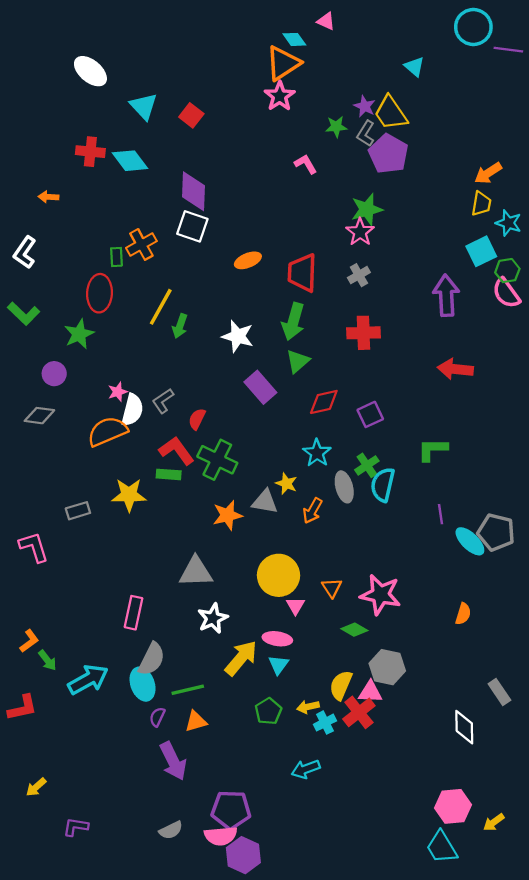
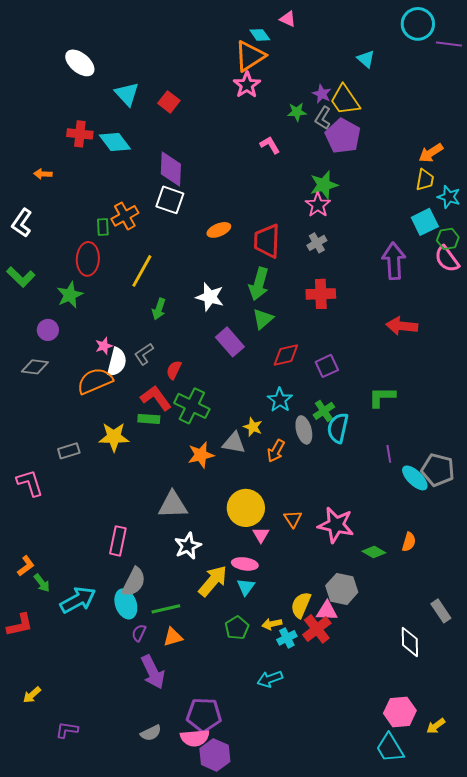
green arrow: (180, 326) -> (159, 309), moved
green diamond: (354, 630) -> (374, 552), moved

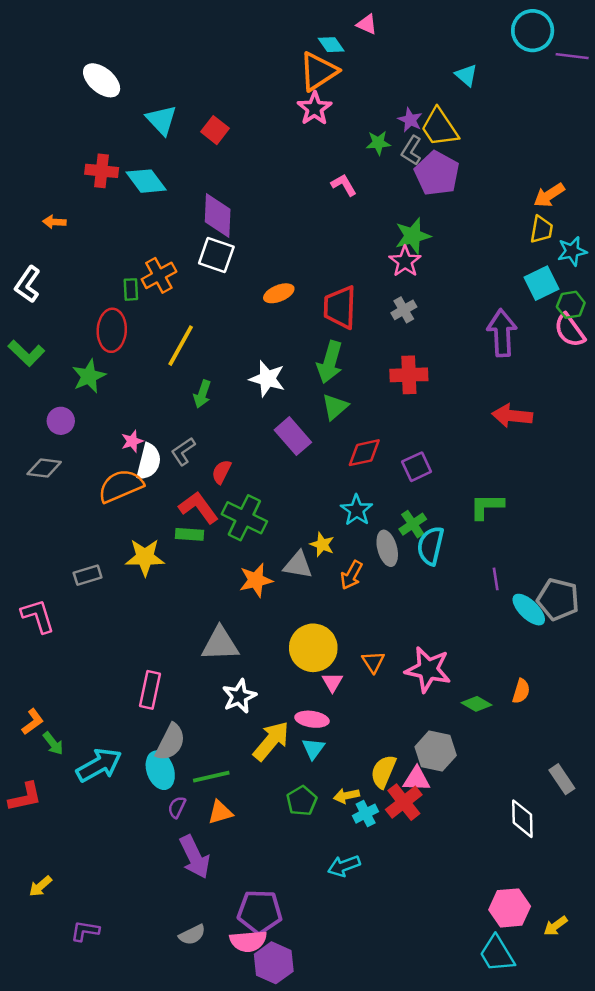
cyan star: (449, 197) -> (572, 251), turned -30

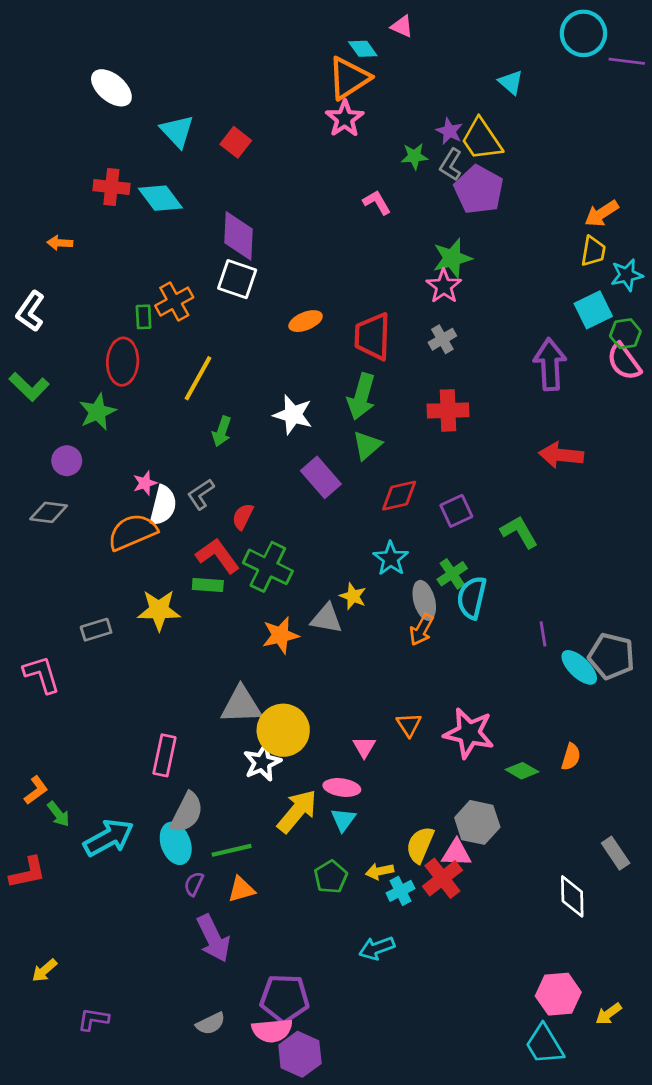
green L-shape: (487, 506) -> (519, 532), moved, turned 60
orange arrow: (352, 575) -> (421, 630), moved
yellow circle: (313, 648) -> (283, 730), moved

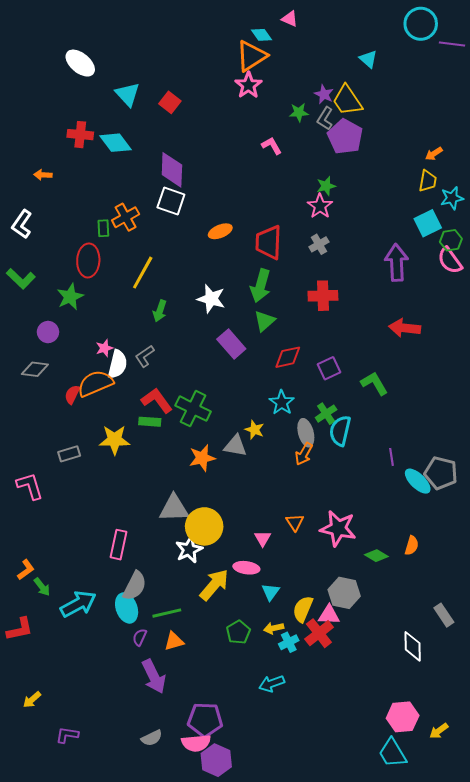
orange arrow: (602, 214) -> (434, 154), size x0.7
green star: (452, 258) -> (326, 186), size x0.7
red semicircle: (243, 517) -> (72, 394), moved
cyan triangle: (343, 820) -> (271, 592), moved

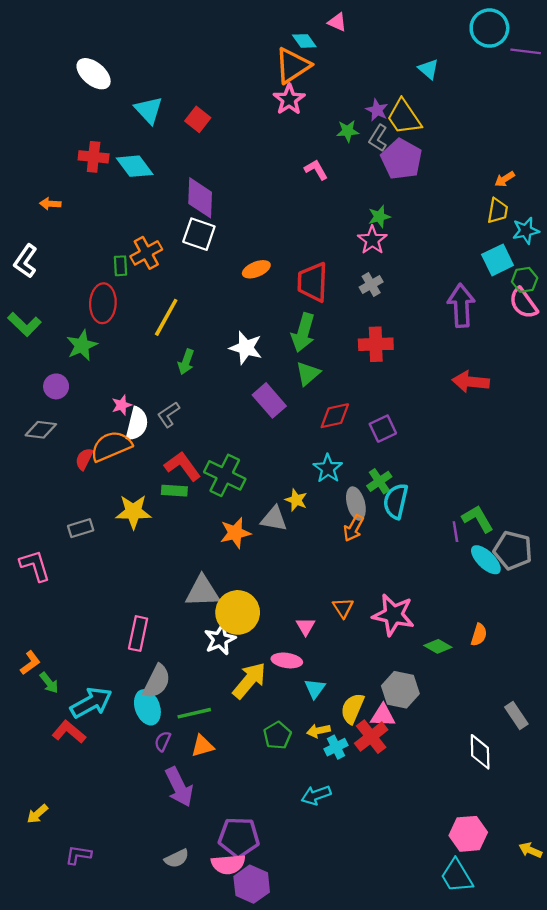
green L-shape: (374, 383) -> (478, 519), moved
red L-shape: (20, 629) -> (69, 732), moved, turned -128
yellow arrow: (439, 731) -> (530, 850), moved, turned 60

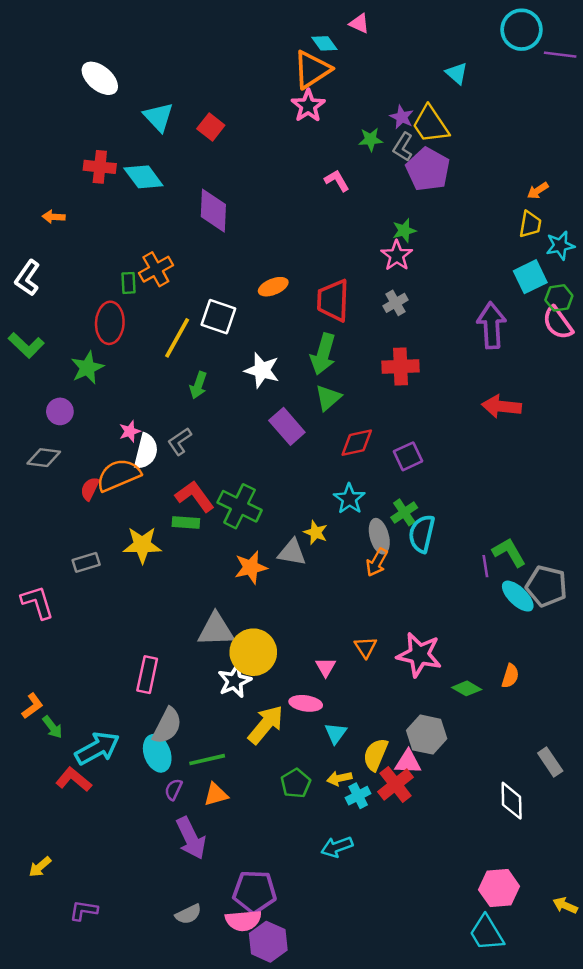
white square: (199, 234) -> (218, 317), moved

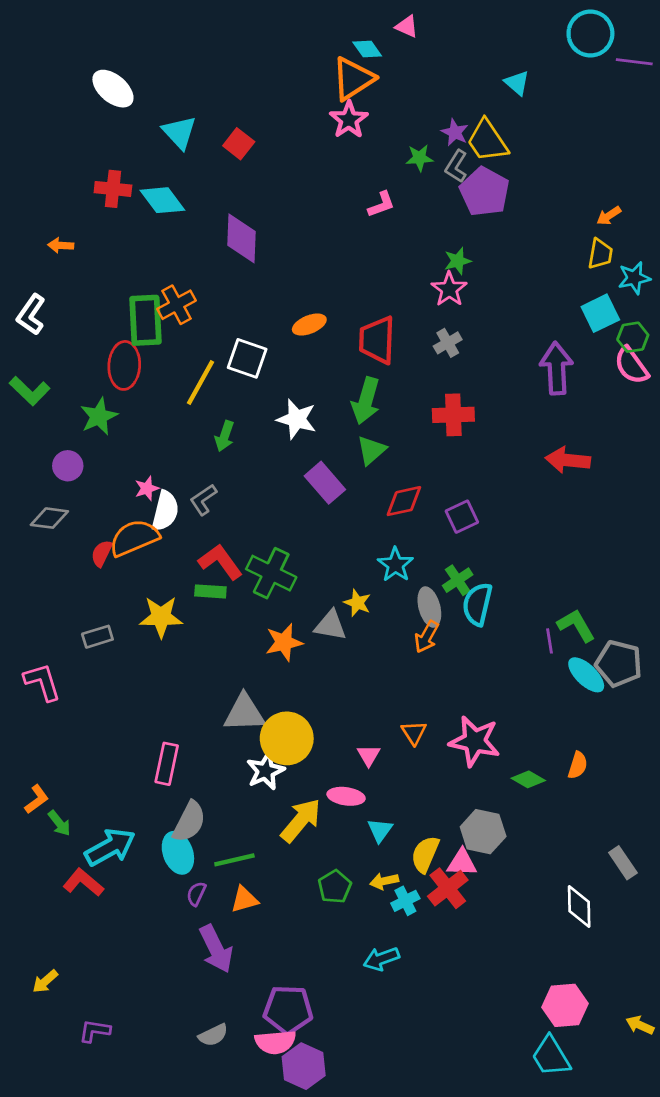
pink L-shape: (337, 181) -> (381, 204), turned 100
green rectangle: (129, 283) -> (145, 320), size x2.0

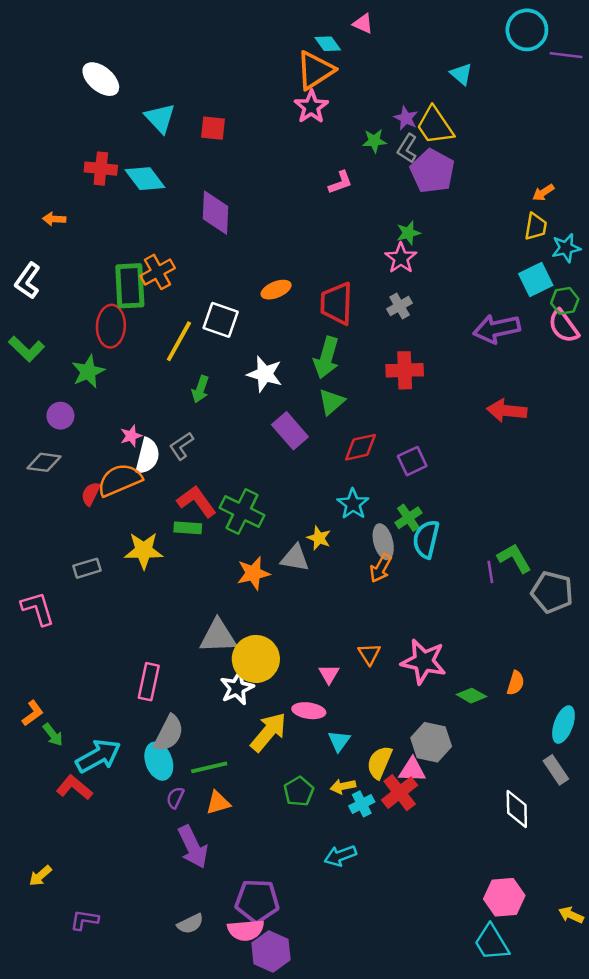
red square: (239, 144) -> (213, 128), turned -32
purple arrow: (557, 368) -> (497, 329), turned -99
cyan ellipse: (586, 675) -> (563, 725), moved, turned 66

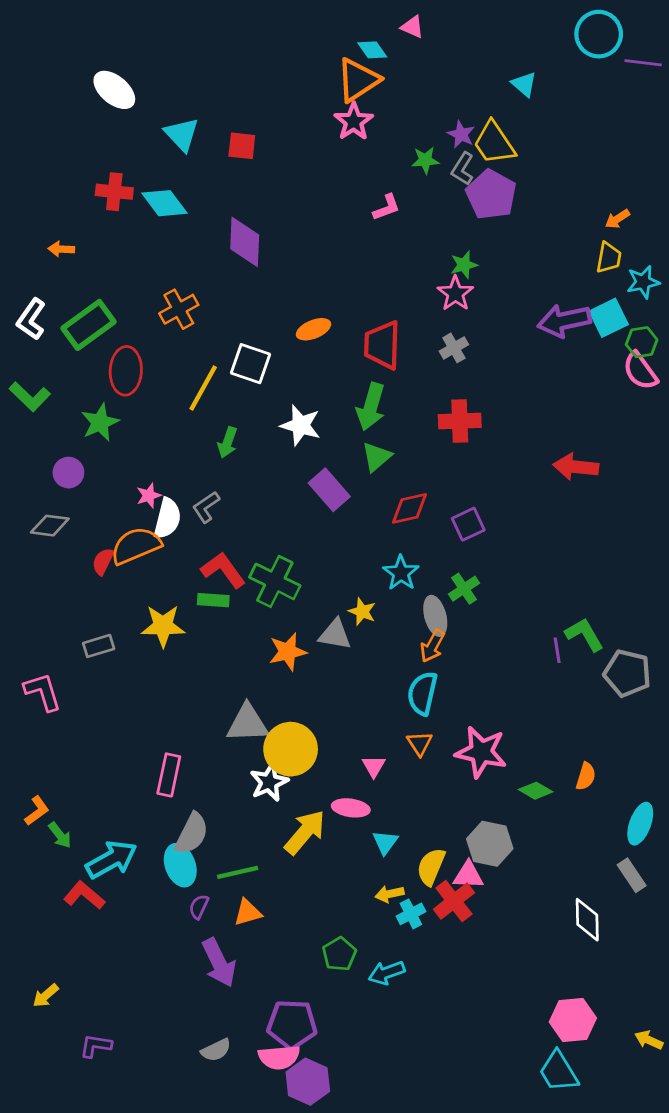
green rectangle: (130, 286) -> (89, 325), moved, turned 57
purple arrow: (497, 329) -> (564, 321), moved
cyan semicircle: (426, 539) -> (422, 693), moved
green pentagon: (299, 791) -> (339, 954), moved

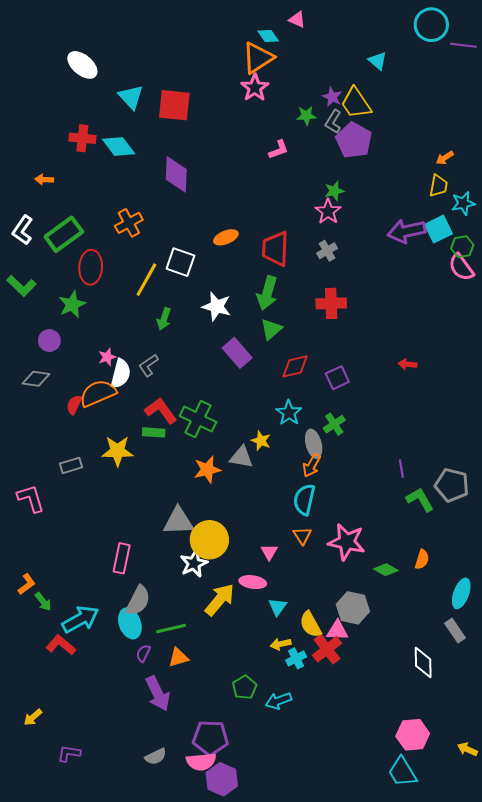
red square: (242, 146) -> (174, 105), size x1.6
red arrow: (576, 467) -> (408, 364), moved, size x0.6
green L-shape: (584, 634) -> (420, 500), moved
yellow semicircle: (431, 867) -> (311, 624), turned -52

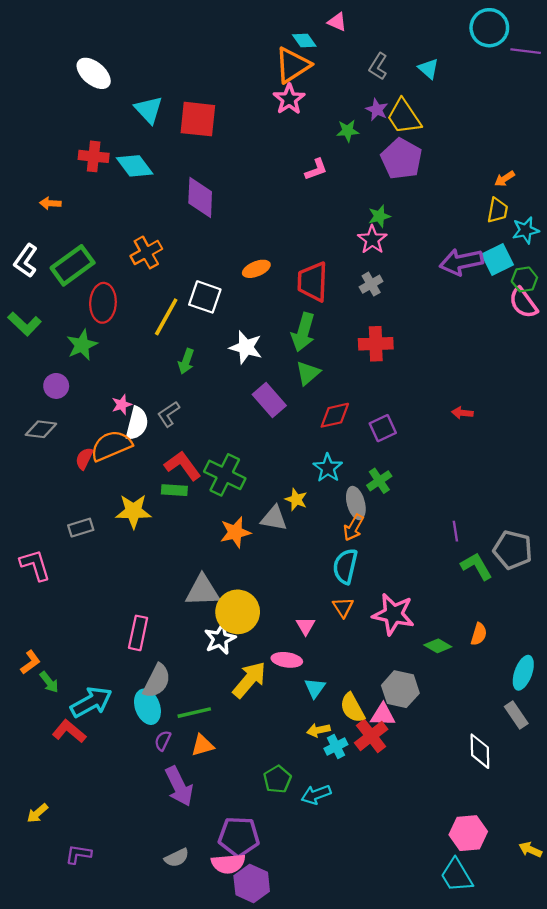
gray L-shape: (333, 122) -> (378, 66), moved

